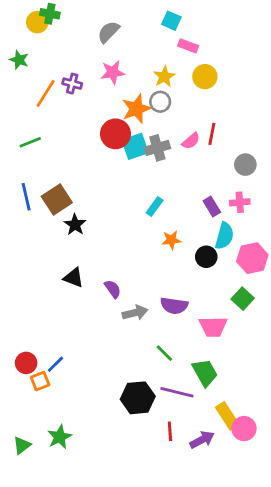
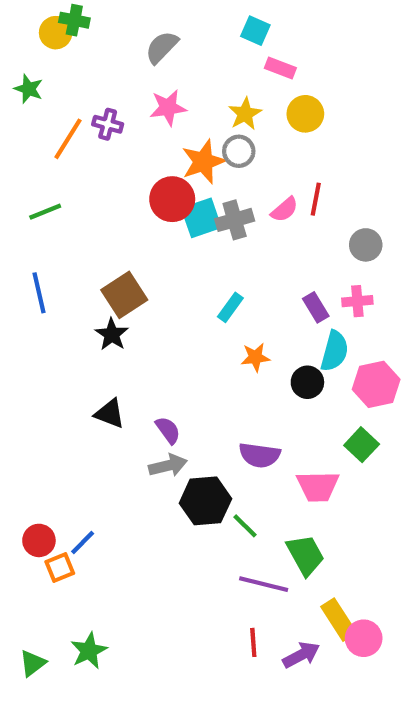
brown square: (57, 200) -> (124, 295), moved
gray arrow: (135, 313) -> (168, 466), moved
black hexagon: (138, 398) -> (205, 501), moved

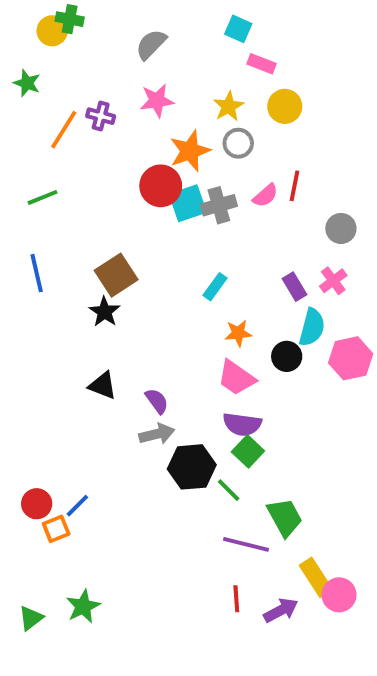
gray circle: (239, 151) -> (238, 143), moved
pink cross: (357, 301) -> (333, 281), turned -32
green square: (362, 445) -> (248, 451), moved
pink trapezoid: (318, 486) -> (236, 378), moved, turned 36

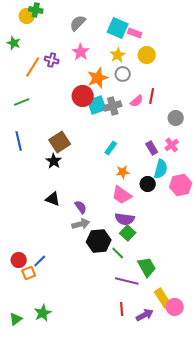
cyan square: (238, 29) -> (118, 28), moved, size x1.5
pink star: (157, 101) -> (81, 52), turned -30

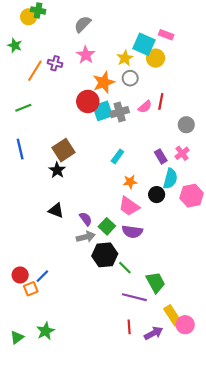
cyan square: (118, 28) -> (144, 44), moved
pink rectangle: (135, 33) -> (166, 35), moved
green square: (128, 233) -> (107, 226), moved

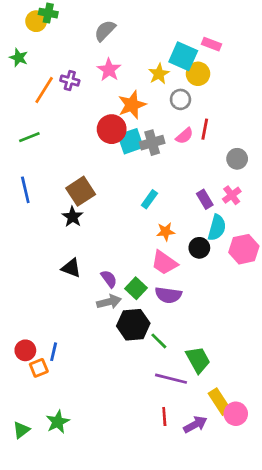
gray circle: (130, 78) -> (180, 99), moved
blue line: (42, 276) -> (54, 352), turned -32

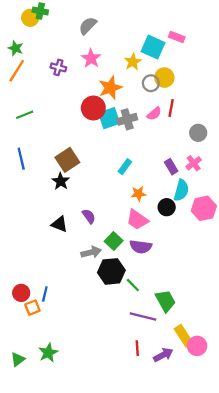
yellow circle: (198, 74) -> (164, 78), moved
orange line: (44, 90) -> (17, 71), moved
purple semicircle: (109, 279) -> (89, 216), moved

